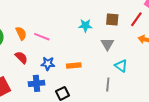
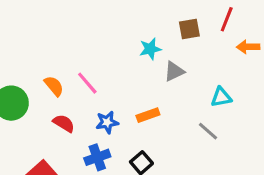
pink line: (42, 37) -> (87, 83), turned 42
gray triangle: (107, 44) -> (174, 71), moved, turned 48
cyan triangle: (121, 66) -> (221, 97), turned -32
gray line: (108, 84) -> (208, 131), turned -40

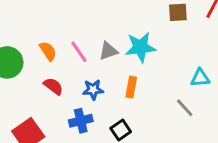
cyan star: (150, 49) -> (141, 47), moved, size x1.5
gray triangle: (174, 71) -> (108, 51), moved
orange rectangle: (148, 115) -> (131, 87), turned -66

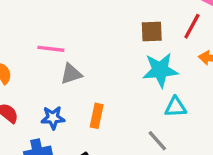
cyan star: (141, 47) -> (160, 70), moved
pink line: (79, 52) -> (51, 49), moved, turned -50

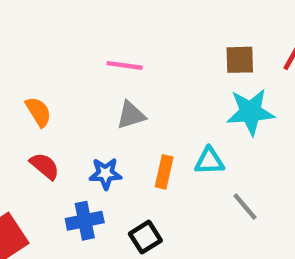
pink line: (51, 49) -> (125, 65), moved
cyan triangle: (176, 107) -> (209, 161), moved

